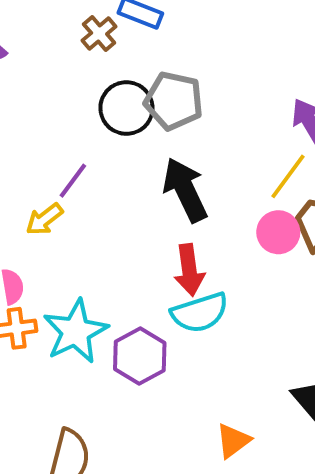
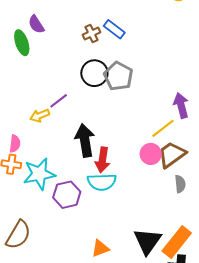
black arrow: (185, 190) -> (85, 140), moved

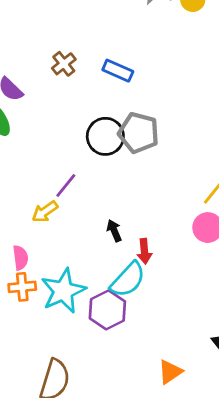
brown cross: (91, 33) -> (64, 64), moved
black arrow: (85, 140) -> (114, 231), size x0.5
red arrow: (103, 160) -> (144, 251), size x0.7
cyan semicircle: (102, 182) -> (128, 280), moved, turned -32

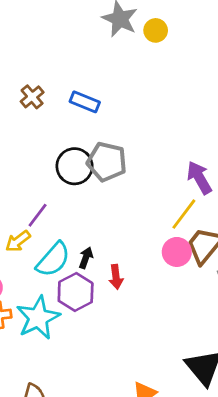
black arrow: (114, 231) -> (86, 258), turned 45
cyan semicircle: (128, 280) -> (53, 260), moved
purple hexagon: (107, 310) -> (76, 292), moved

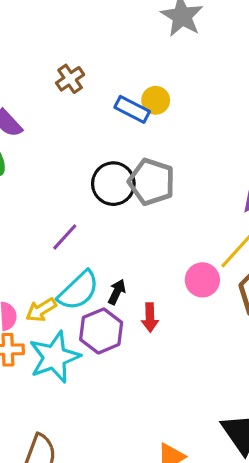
yellow circle: (156, 30) -> (156, 100), moved
brown cross: (32, 97) -> (70, 79), moved
yellow arrow: (18, 241) -> (41, 310), moved
pink circle: (177, 252) -> (202, 280), moved

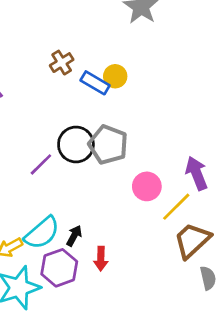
brown cross: (70, 79) -> (62, 63), moved
purple line: (65, 237) -> (41, 164), moved
pink circle: (202, 280) -> (147, 186), moved

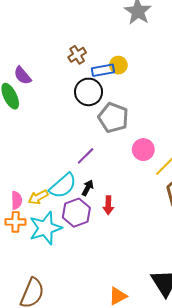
blue rectangle: (95, 83) -> (103, 70), turned -40
black circle: (76, 144) -> (89, 92), moved
purple line: (41, 164) -> (86, 156), moved

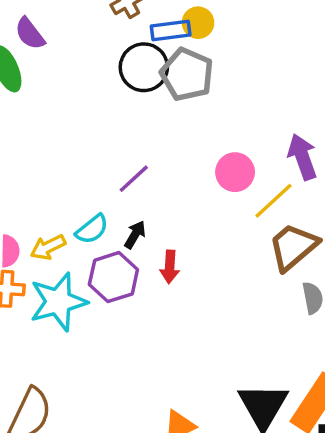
gray pentagon: (113, 118) -> (187, 74), moved
cyan semicircle: (63, 186) -> (92, 229), size x0.7

